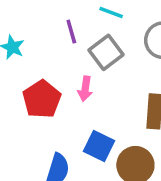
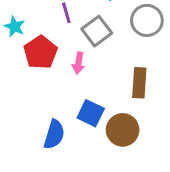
red pentagon: (42, 99) -> (41, 52), moved

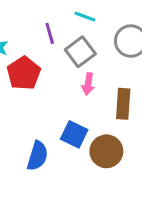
pink arrow: (79, 63) -> (88, 84), moved

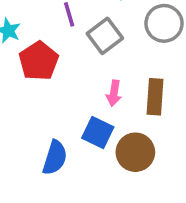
pink arrow: (88, 84) -> (114, 93), moved

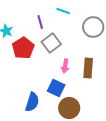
gray square: (105, 36) -> (51, 43), moved
brown circle: (135, 152) -> (69, 108), moved

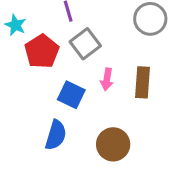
blue square: (56, 88) -> (71, 95), moved

